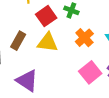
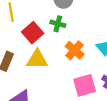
pink square: (90, 72) -> (85, 85), turned 30

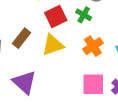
yellow triangle: (37, 60) -> (53, 45), turned -35

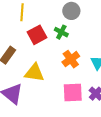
yellow triangle: (53, 45) -> (34, 73), moved, turned 30

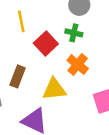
orange cross: (71, 59) -> (78, 64), moved

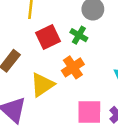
yellow triangle: (54, 89) -> (42, 85), turned -45

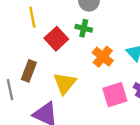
orange cross: (73, 67) -> (103, 57), moved

